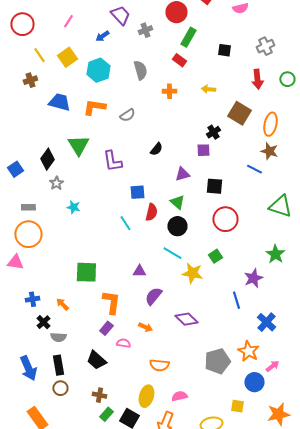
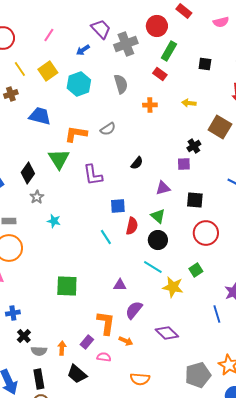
gray cross: (145, 30) -> (126, 44), size x1.6
orange L-shape: (94, 107) -> (76, 134), moved
orange L-shape: (111, 302) -> (106, 323), moved
orange arrow: (62, 304) -> (62, 348), moved, turned 48

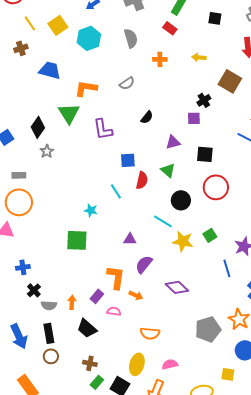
gray semicircle: (108, 129) -> (127, 83), moved
cyan star: (54, 221) -> (91, 210), moved
black circle: (158, 240) -> (181, 200), moved
green square: (196, 270) -> (210, 235), moved

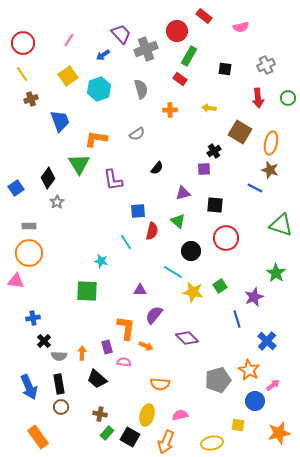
yellow line: (30, 23) -> (22, 74), moved
blue trapezoid: (50, 70) -> (60, 121), turned 55
purple rectangle: (97, 296) -> (107, 347), turned -56

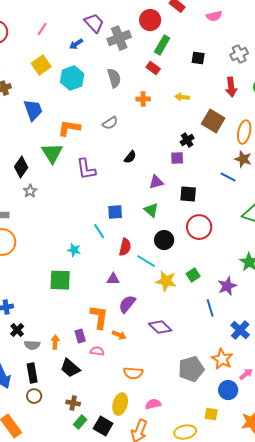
blue square: (138, 211) -> (115, 212), moved
red semicircle: (152, 231) -> (125, 247), moved

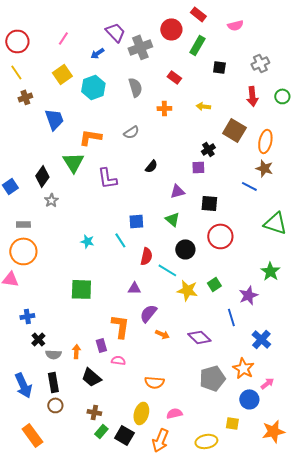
green rectangle: (162, 45) -> (197, 45), moved
cyan star: (74, 250) -> (87, 241), moved
purple diamond: (160, 327) -> (199, 337), moved
orange arrow: (119, 335) -> (162, 334), moved

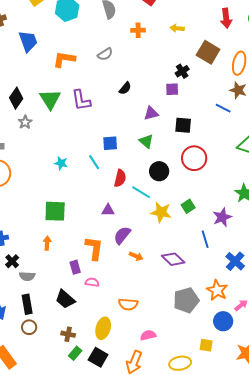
green triangle: (73, 162) -> (50, 99), moved
orange arrow: (76, 351) -> (47, 243), moved
yellow ellipse: (141, 413) -> (103, 328), moved

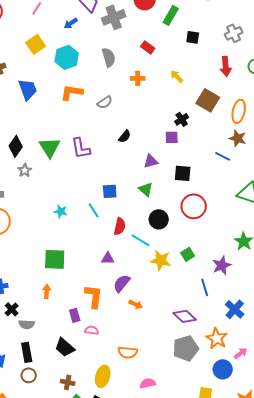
yellow arrow: (177, 28) -> (177, 76), turned 40
orange L-shape: (64, 59) -> (72, 92), moved
purple diamond: (173, 259) -> (185, 316), moved

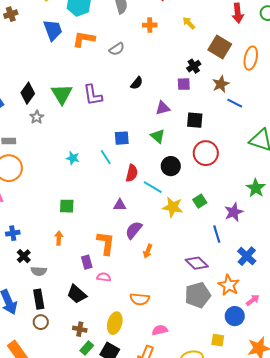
blue trapezoid: (28, 89) -> (53, 30), moved
brown star: (238, 138) -> (221, 84), moved, turned 30
green square: (55, 259) -> (67, 206), size x0.7
orange arrow: (136, 304) -> (148, 251), turned 88

